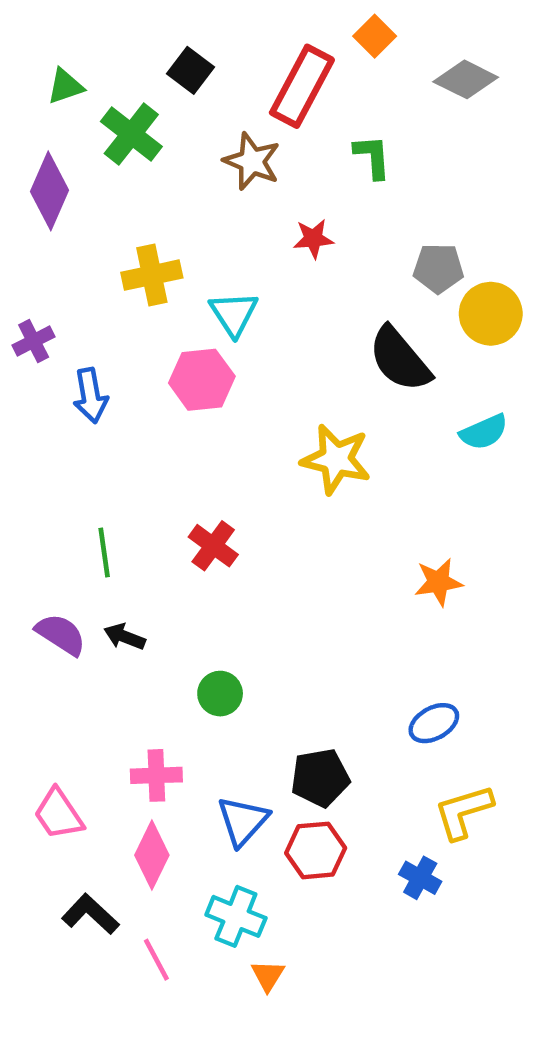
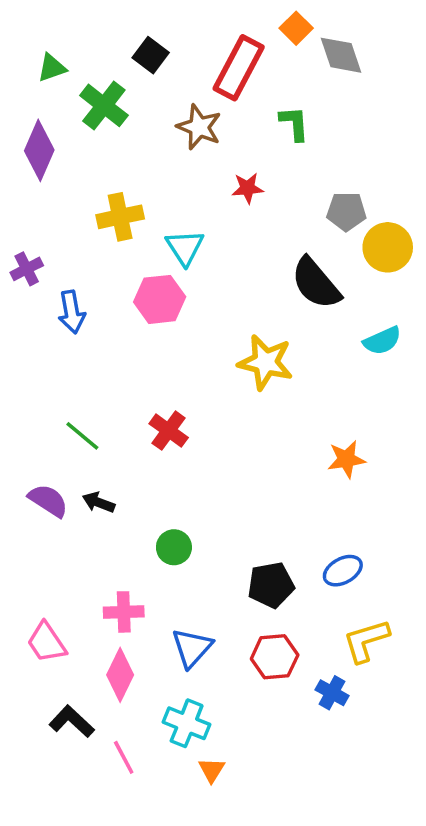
gray diamond: (466, 79) -> (341, 55), moved, turned 45
green line: (104, 553) -> (82, 436), turned -42
black pentagon: (320, 778) -> (271, 585), moved
red hexagon: (316, 850) -> (275, 657), moved

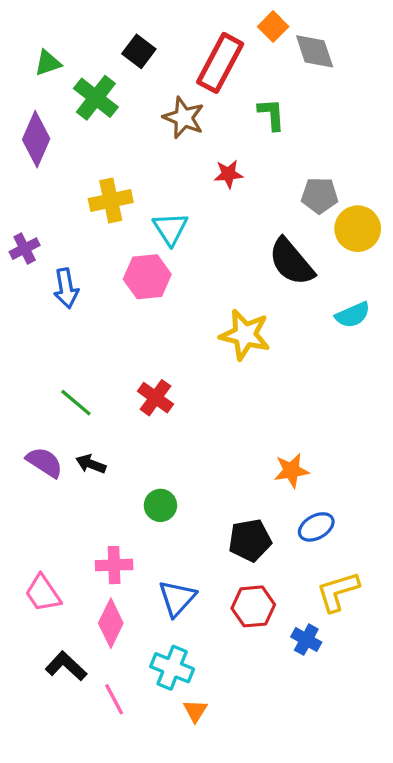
orange star: (346, 459) -> (291, 471), moved

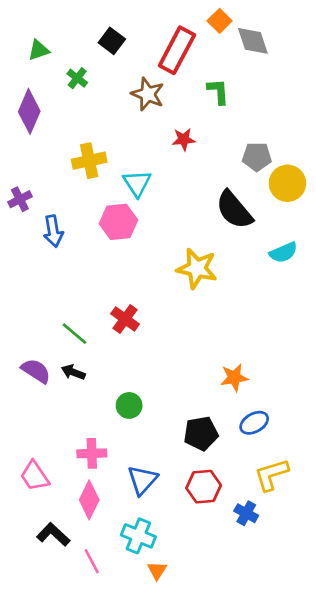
green cross: (96, 98) -> (77, 78), size x0.6
green line: (76, 403) -> (75, 334), moved

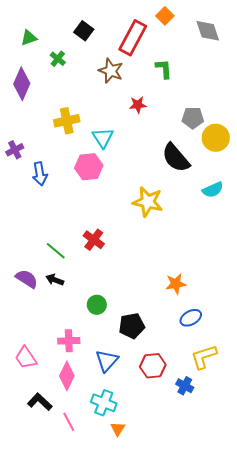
gray diamond: (253, 41) -> (208, 31), moved
black pentagon: (201, 433) -> (132, 326), moved

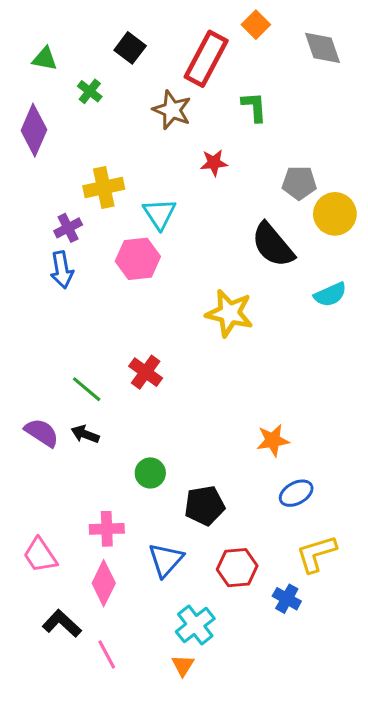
green triangle: (29, 38) -> (45, 59), turned 30
purple cross: (15, 150) -> (68, 228), moved
cyan cross: (104, 403) -> (195, 625), moved, turned 30

